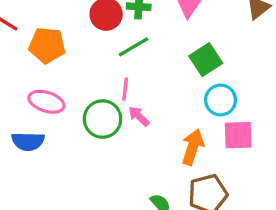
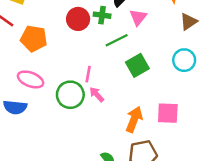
green line: (133, 47) -> (117, 40), moved
green square: (206, 60) -> (137, 65), moved
cyan circle: (221, 100) -> (184, 60), moved

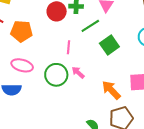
pink line: (88, 74) -> (68, 47), moved
orange arrow: (134, 119) -> (111, 90), turned -60

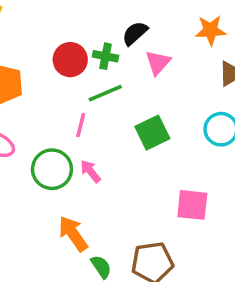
green line: (90, 26) -> (105, 93), moved
orange arrow: (111, 90) -> (73, 234), moved

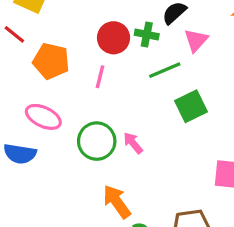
green line: (105, 93) -> (165, 70), moved
pink line: (81, 125) -> (100, 77), moved

